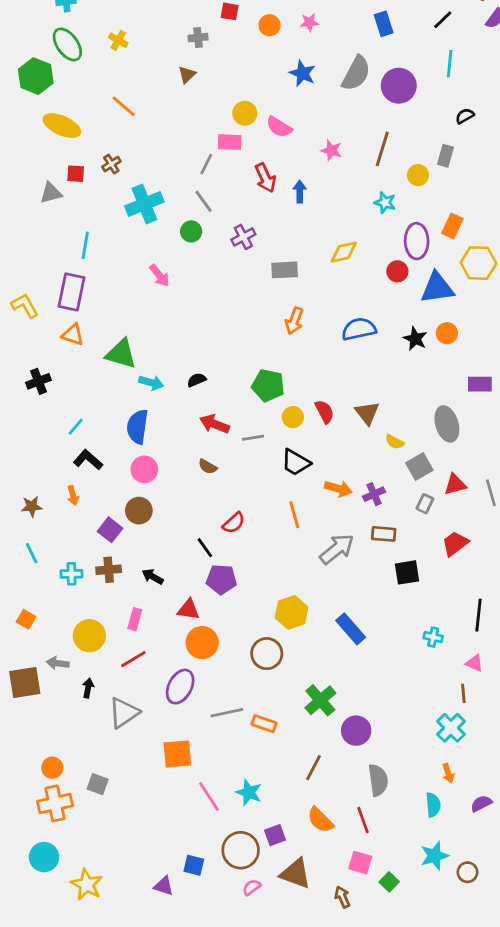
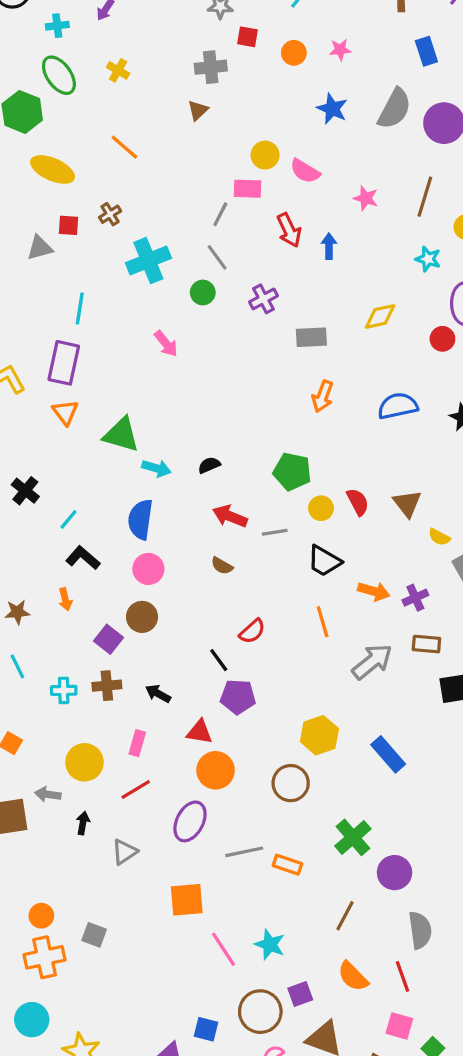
gray cross: (198, 38) -> (211, 67), size x1.4
orange triangle: (73, 335) -> (65, 412), turned 35
black cross: (38, 381) -> (25, 491), moved, turned -30
gray triangle: (124, 713) -> (124, 852), size x0.7

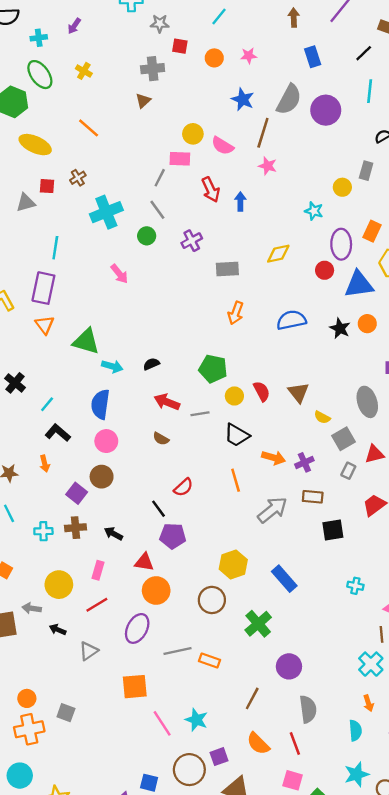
brown line: (425, 197) -> (263, 133), moved
black arrow: (83, 823) -> (58, 630), turned -77
green cross: (353, 837) -> (258, 624), moved

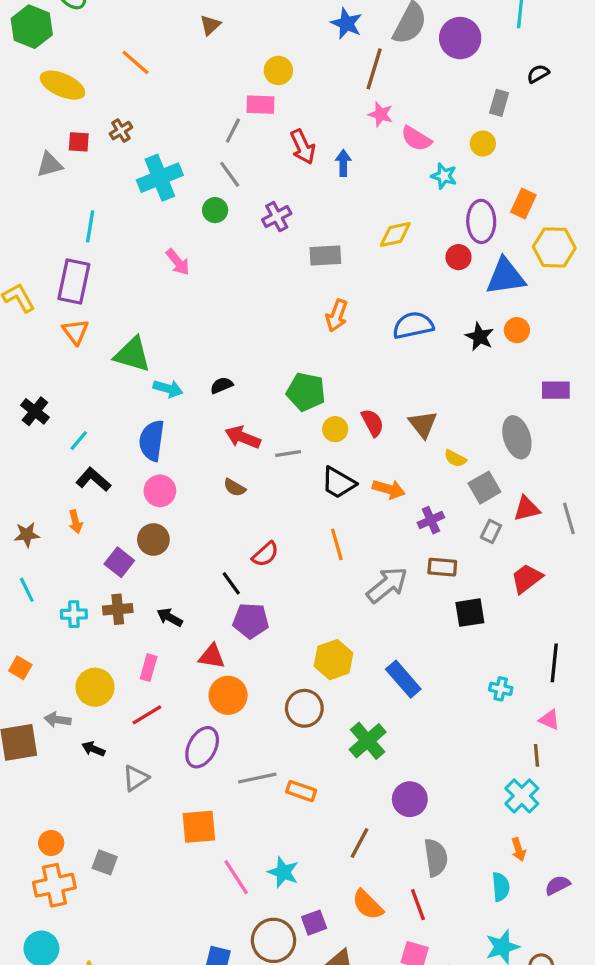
pink semicircle: (223, 146) -> (416, 139), moved
gray rectangle: (366, 171) -> (499, 103), moved
orange arrow: (274, 458) -> (389, 489), moved

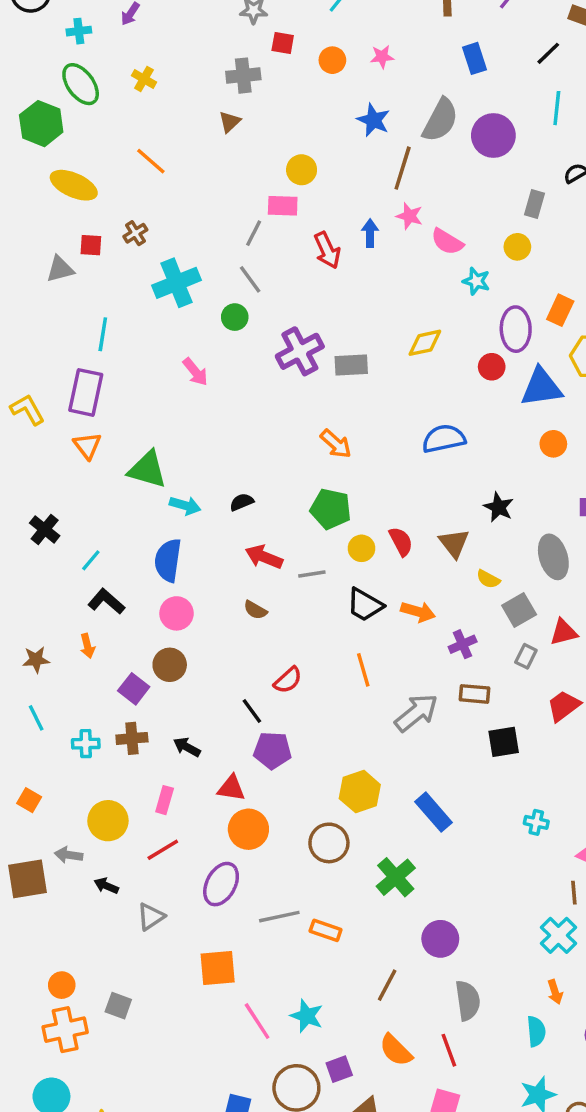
blue arrow: (343, 163) -> (370, 233), moved
purple cross: (277, 217) -> (300, 351), moved, size x1.5
orange arrow: (337, 316) -> (336, 444), moved, turned -68
black star: (480, 337) -> (499, 507), moved

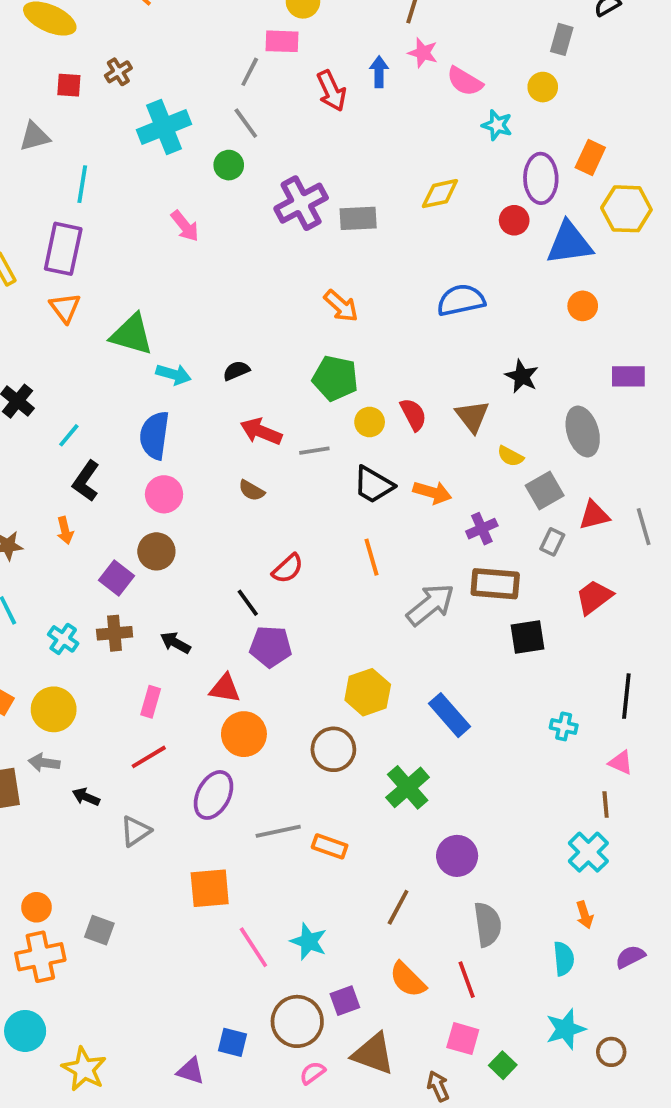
gray triangle: (60, 269) -> (35, 137), moved
black L-shape: (106, 601) -> (86, 481), turned -96
brown rectangle: (475, 694) -> (495, 584), size x1.4
cyan cross: (86, 744) -> (63, 639), turned 36
yellow circle: (108, 821) -> (54, 709), moved

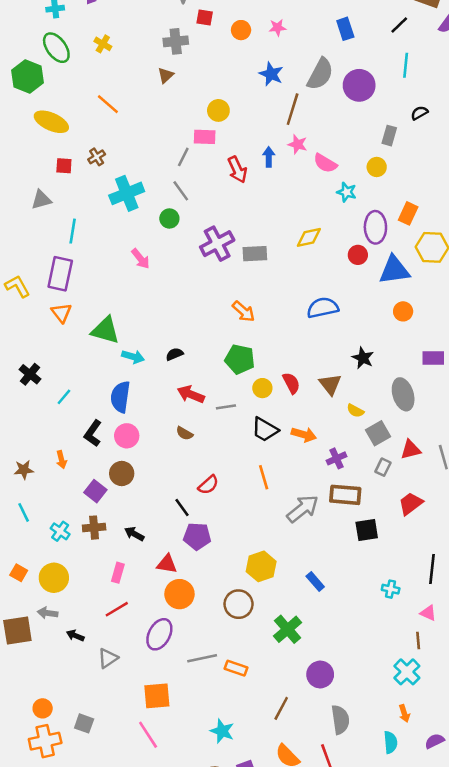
black L-shape: (86, 481) -> (93, 433), moved
blue rectangle: (449, 715) -> (315, 582), size x0.7
pink line: (253, 947) -> (148, 735), moved

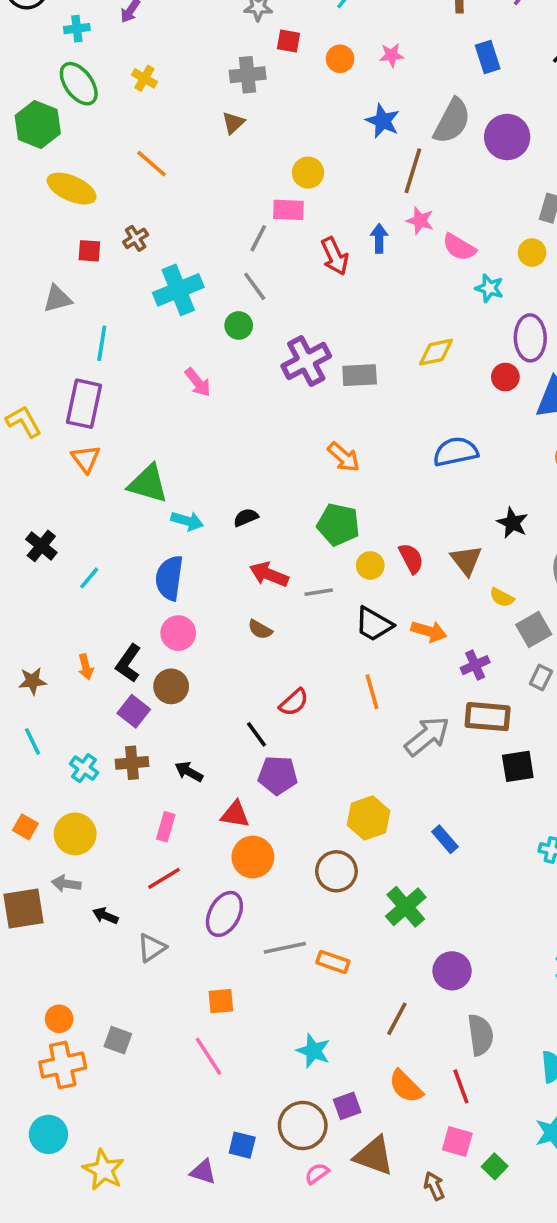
black L-shape: (93, 433) -> (128, 663), moved
orange square: (157, 696) -> (221, 1001), size x0.7

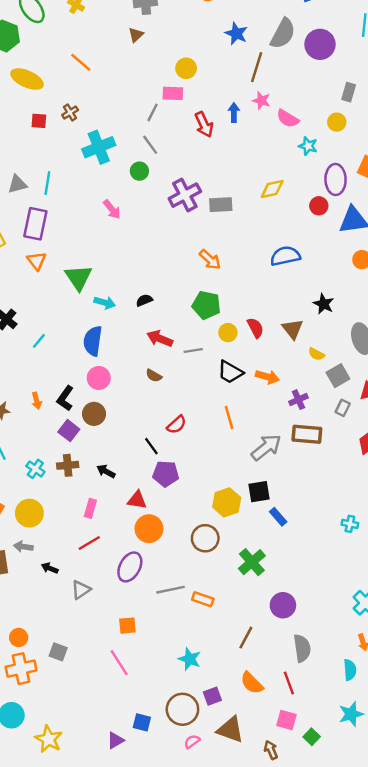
gray triangle: (57, 299) -> (17, 184), moved
green triangle: (148, 484) -> (78, 278), turned 40
black square: (518, 766) -> (259, 492), moved
purple triangle: (203, 1172) -> (115, 740), turned -48

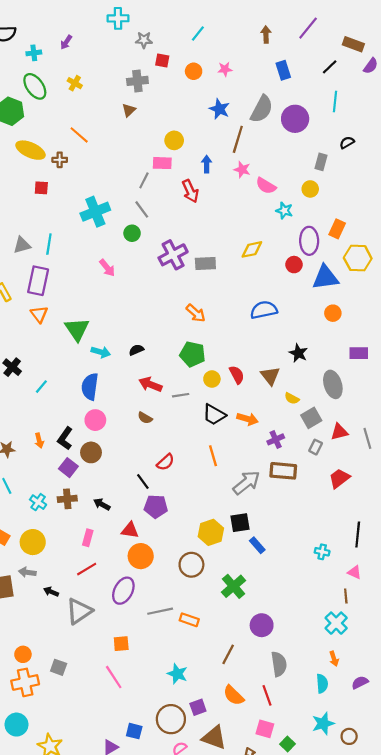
brown cross: (70, 113) -> (60, 160), moved, turned 32
blue arrow: (234, 113) -> (207, 164), moved
gray triangle: (81, 590) -> (79, 611), size x1.5

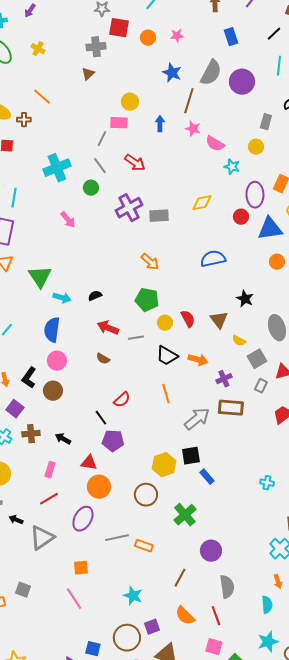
red square: (162, 60) -> (119, 28), size x1.5
red arrow: (190, 191) -> (135, 163), moved, turned -30
purple square: (68, 468) -> (15, 409), moved

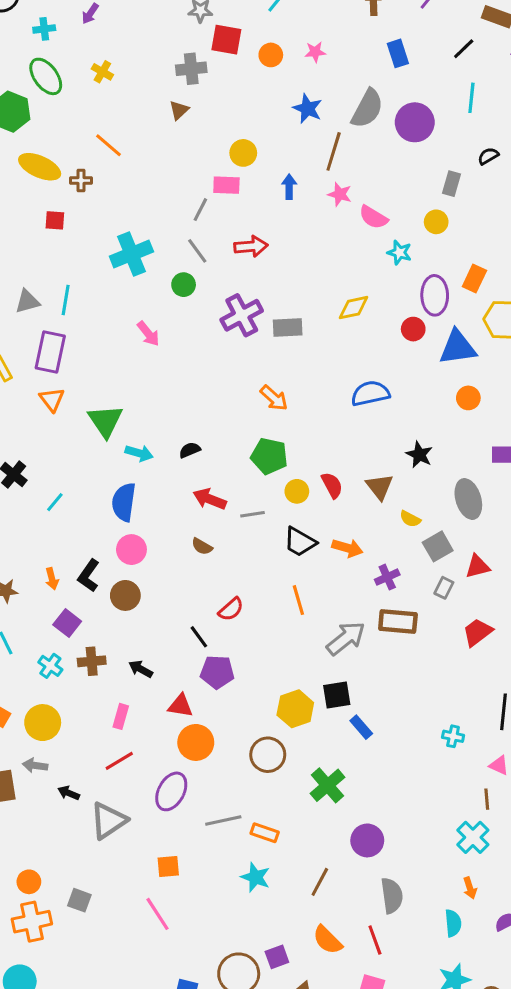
red arrow: (135, 163) -> (251, 246), turned -40
cyan star: (133, 596) -> (256, 877), moved

